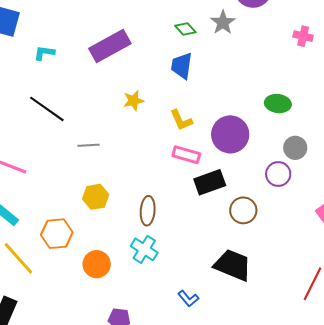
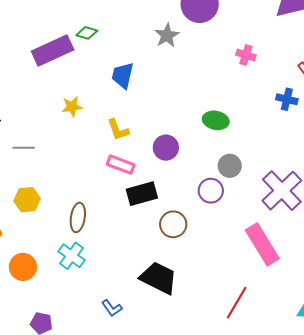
green diamond: (185, 29) -> (87, 33), moved, turned -35
purple circle: (230, 134) -> (166, 148), size x0.7

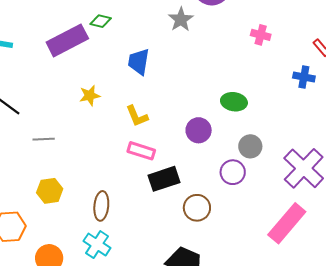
purple circle: (166, 148) -> (199, 130), moved
pink rectangle: (262, 244) -> (287, 223), turned 75

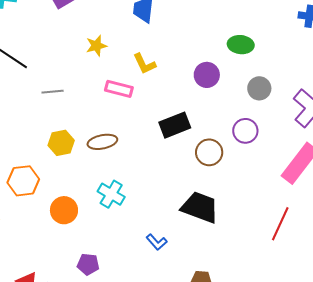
pink rectangle: (141, 151) -> (119, 89), moved
purple circle: (233, 172) -> (245, 131), moved
brown ellipse: (101, 206) -> (102, 142), moved, turned 76

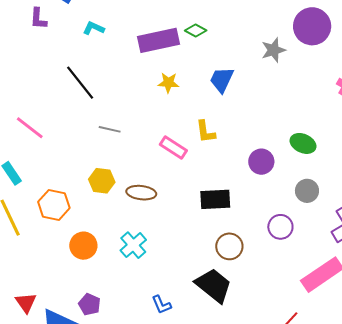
yellow star: (96, 46) -> (168, 83), moved
brown circle: (209, 152) -> (229, 246), moved

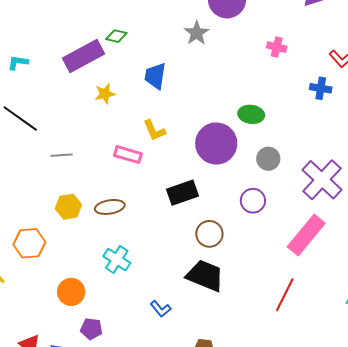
purple circle: (261, 162) -> (216, 144), size x1.6
orange circle: (83, 246) -> (71, 292), moved

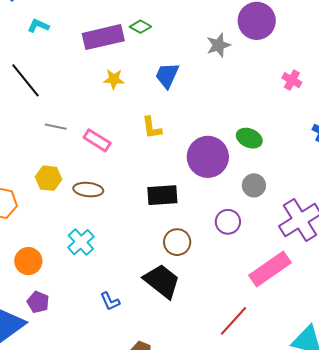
pink rectangle: (128, 155) -> (97, 140), moved

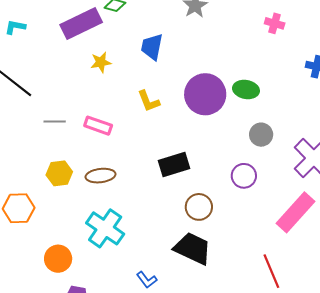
purple circle: (208, 157) -> (205, 94), moved
cyan cross: (81, 242) -> (105, 228), size x1.4
red line: (233, 321) -> (271, 271), turned -52

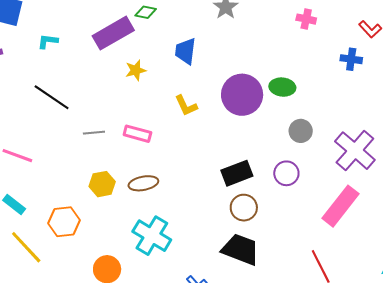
black rectangle: (174, 165) -> (237, 173), moved

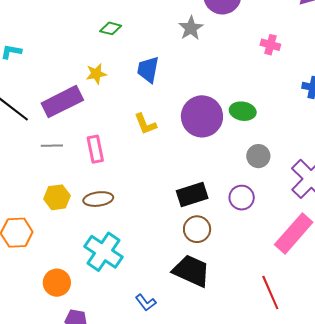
purple rectangle: (113, 33) -> (62, 102), moved
yellow star: (136, 70) -> (96, 74), moved
pink rectangle: (137, 134) -> (95, 149), turned 60

